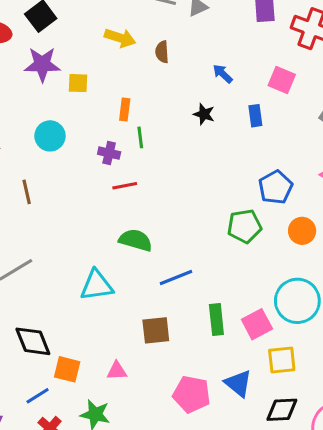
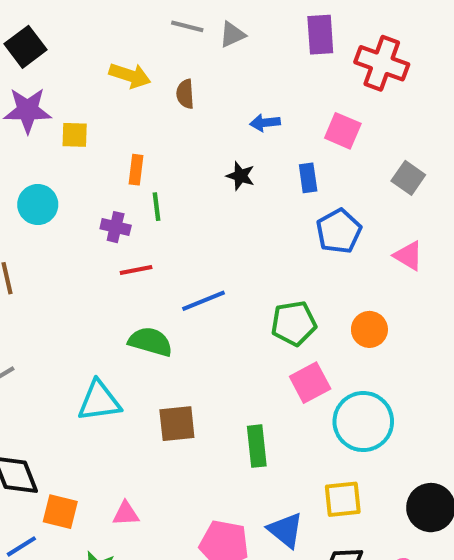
blue arrow: (223, 74) -> (265, 123), turned -50
blue pentagon: (276, 187) -> (339, 231), moved
blue line: (176, 278) -> (204, 301), moved
pink square: (257, 324) -> (310, 383), moved
brown square: (156, 330) -> (177, 424), moved

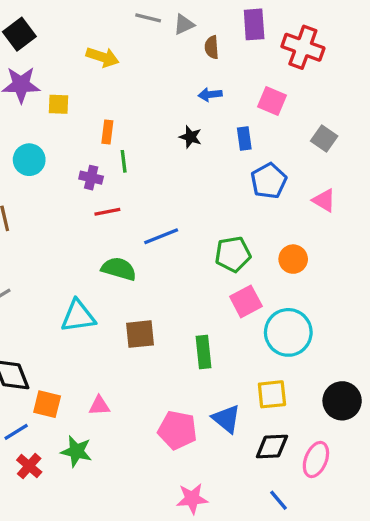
brown semicircle: (185, 94) -> (212, 47), moved

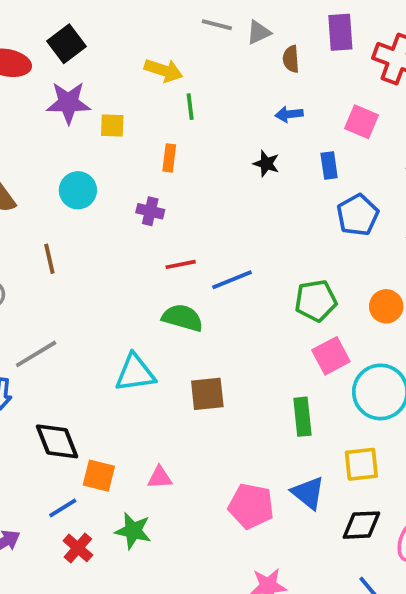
green line: (124, 161) -> (190, 107), moved
red line: (107, 212) -> (181, 264), moved
green rectangle: (204, 352) -> (302, 417), moved

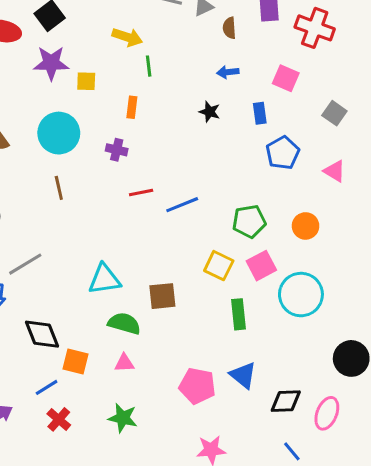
cyan circle: (78, 190) -> (59, 133), size x1.4
brown line: (49, 259) -> (59, 188), moved
green semicircle: (183, 318) -> (124, 323), moved
yellow square: (361, 464) -> (219, 266), moved, turned 32
green star: (133, 531) -> (123, 418), moved

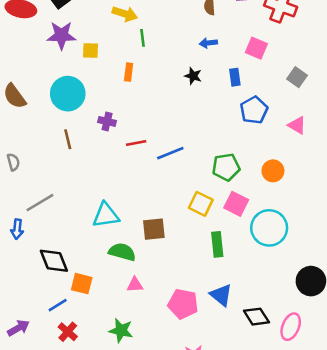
purple cross: (117, 150) -> (107, 121), moved
pink square: (261, 266) -> (236, 204), turned -35
pink triangle: (124, 363) -> (135, 285), moved
black diamond: (286, 401) -> (256, 317), turned 60

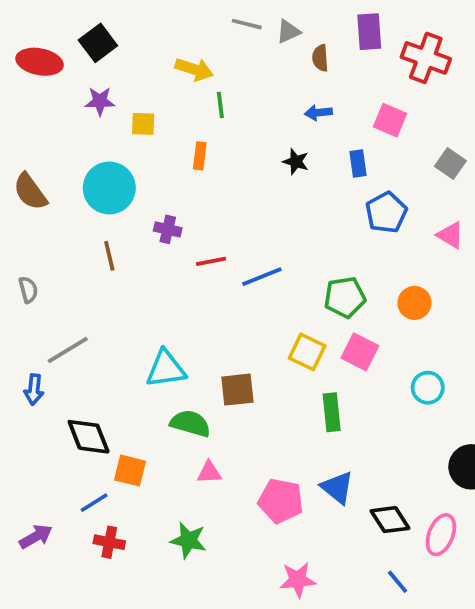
purple star: (61, 35) -> (100, 101), size x0.7
cyan circle: (269, 228) -> (428, 388), moved, size x0.6
red cross: (68, 332) -> (109, 542), turned -30

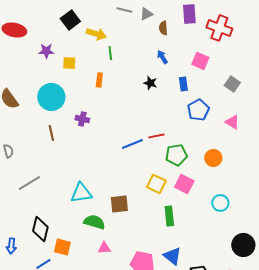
black square: (98, 43) -> (70, 20), moved
blue arrow: (318, 113) -> (162, 57), turned 64
red line: (211, 261) -> (156, 136), moved
blue arrow: (34, 390) -> (11, 246), moved
black diamond: (89, 437) -> (40, 229), turned 35

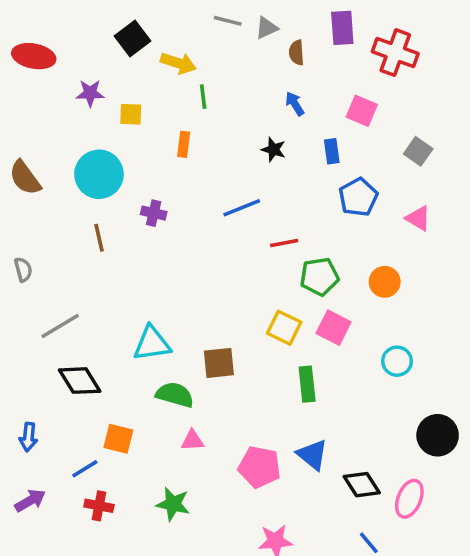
blue line: (132, 144) -> (242, 208), moved
black diamond: (40, 229) -> (80, 381), moved, turned -45

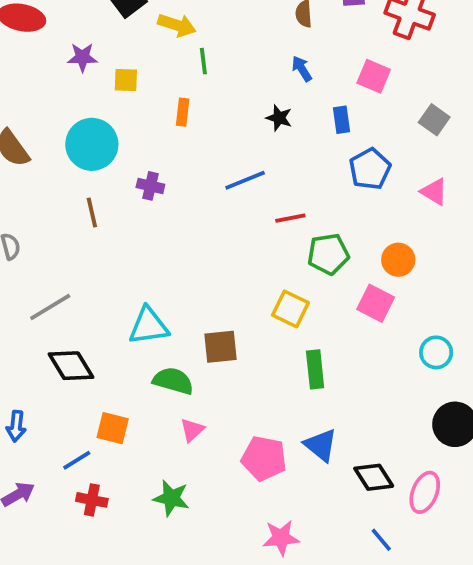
pink square: (334, 328) -> (376, 303), moved
cyan circle: (397, 361) -> (436, 352), moved
pink triangle: (192, 441) -> (192, 430), turned -40

